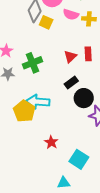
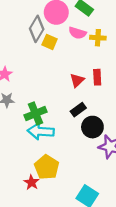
green cross: (32, 63) -> (36, 114), moved
yellow pentagon: (24, 111) -> (47, 167), moved
red star: (51, 142) -> (32, 182), moved

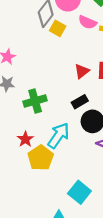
cyan arrow: (41, 131) -> (59, 136), moved, turned 115
red star: (32, 182) -> (25, 139), moved

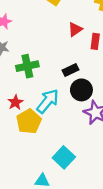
red triangle: (82, 71) -> (75, 29), moved

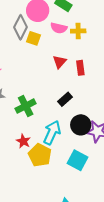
black circle: (81, 90) -> (81, 125), moved
cyan square: (64, 157) -> (77, 160), moved

